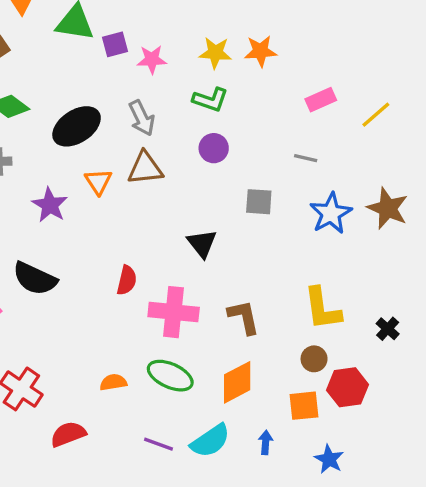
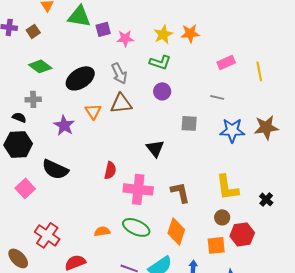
yellow star: (215, 53) -> (163, 34), turned -30
yellow line: (376, 115) -> (259, 71), turned -60
brown star: (388, 208) -> (266, 127), turned -30
blue star: (331, 213) -> (232, 130), turned 30
orange diamond: (237, 382) -> (176, 231), turned -44

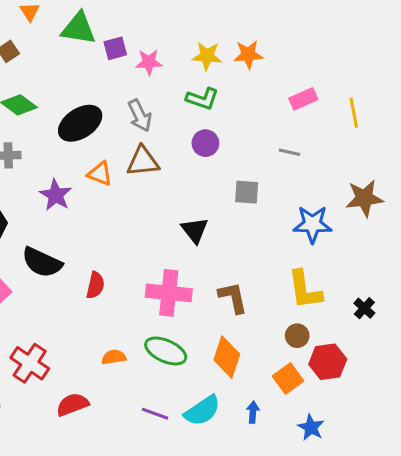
yellow star: (163, 34) -> (207, 56), turned 30
orange triangle: (93, 111) -> (100, 174), turned -36
blue star: (232, 130) -> (312, 224), moved
red semicircle: (110, 170) -> (95, 285), moved
orange square: (216, 245) -> (288, 379), turned -30

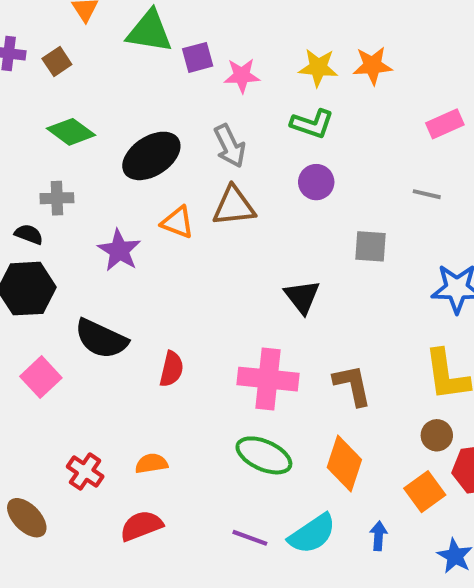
orange semicircle: (114, 357) -> (151, 463), moved
red cross: (30, 363) -> (85, 471), size x0.7

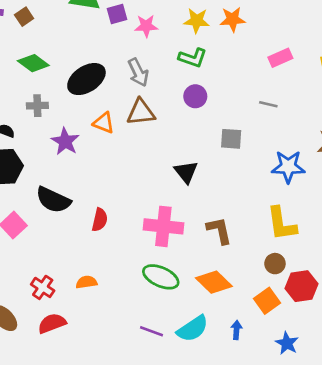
gray cross: (57, 198) -> (37, 106), moved
orange diamond: (344, 463) -> (214, 282), turned -64
red semicircle: (141, 526) -> (52, 323), moved

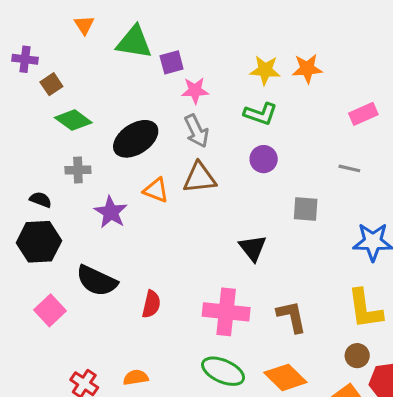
brown square: (24, 17) -> (51, 84), moved
pink star: (146, 26) -> (195, 90), moved

